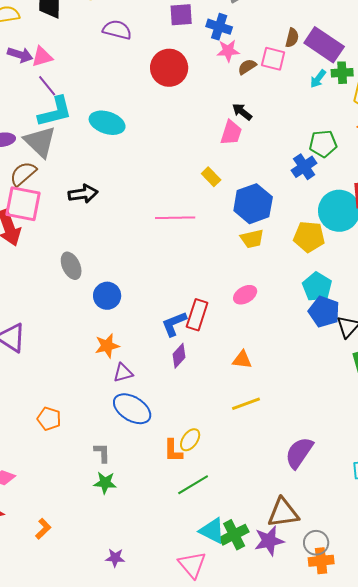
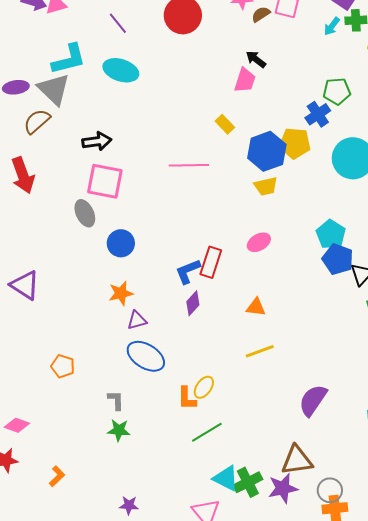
purple line: (47, 86) -> (118, 23), moved
pink square: (23, 204) -> (105, 181), moved
yellow pentagon: (309, 237) -> (295, 143), moved

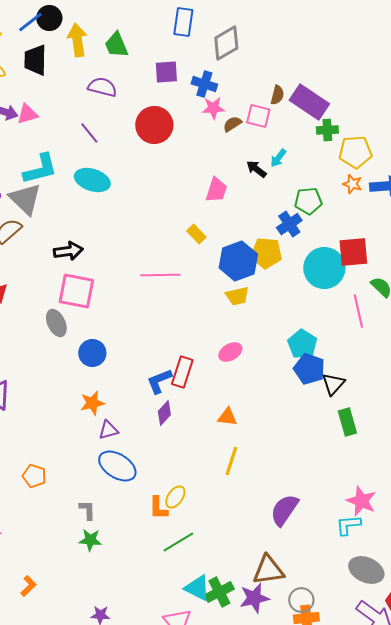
cyan arrow: (332, 26) -> (278, 158), moved
black arrow: (256, 59) -> (256, 169), moved
yellow line: (260, 351) -> (231, 461), turned -52

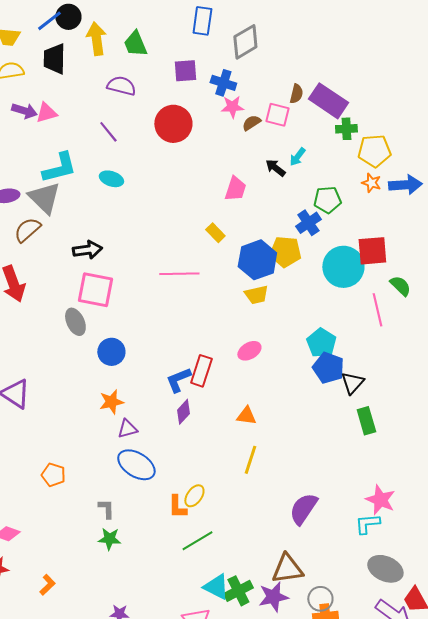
cyan ellipse: (92, 180) -> (111, 179), size x0.7

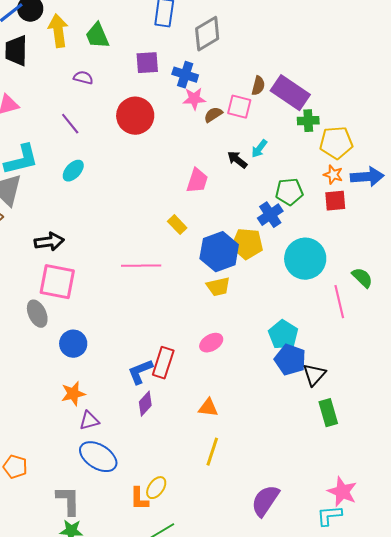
purple semicircle: (121, 86) -> (83, 78), size x0.7
cyan ellipse: (111, 179) -> (73, 171), turned -65
red square: (372, 251) -> (335, 201), moved, size x0.7
gray L-shape: (106, 509) -> (68, 501), size x1.5

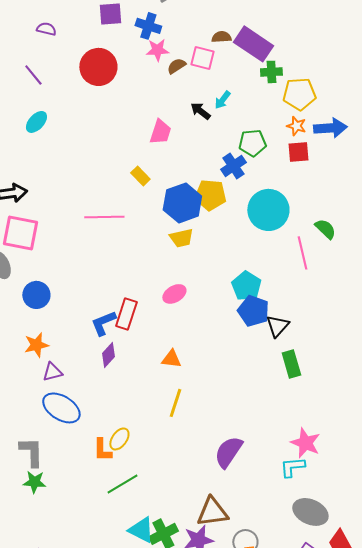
brown semicircle: (258, 86) -> (221, 37), turned -108

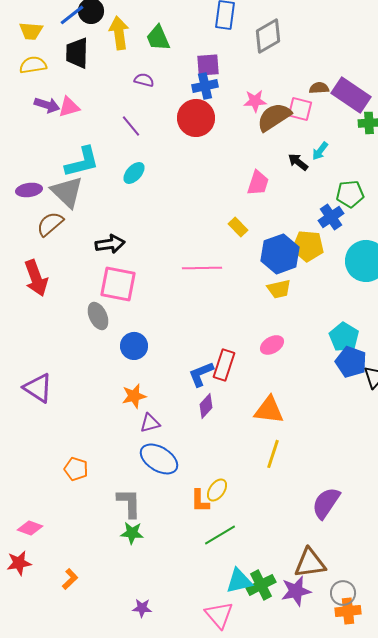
blue cross: (148, 26) -> (205, 86), moved, turned -30
brown semicircle: (176, 66) -> (274, 117), size x1.8
orange triangle: (171, 359) -> (269, 410), size x1.5
cyan triangle: (141, 530) -> (239, 581), turned -40

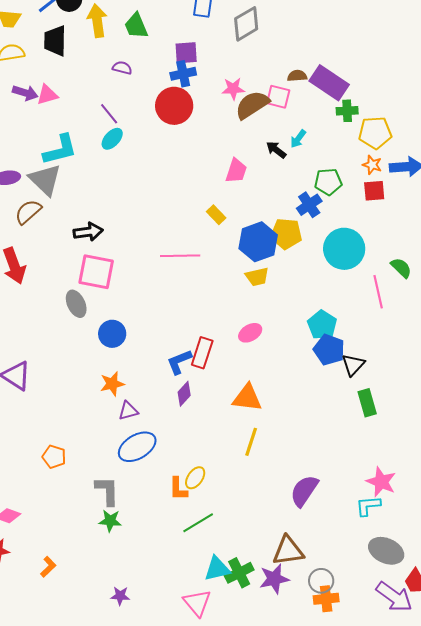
cyan ellipse: (134, 173) -> (112, 139), moved
blue ellipse: (159, 459) -> (137, 447), turned -63

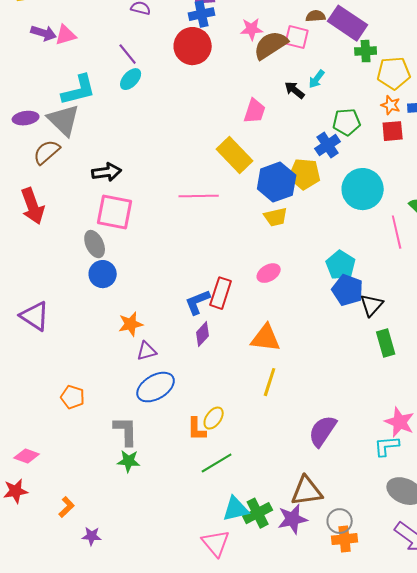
yellow rectangle: (216, 215) -> (235, 155), size x1.8
blue circle: (112, 334) -> (103, 274), moved
purple star: (120, 596) -> (92, 536), moved

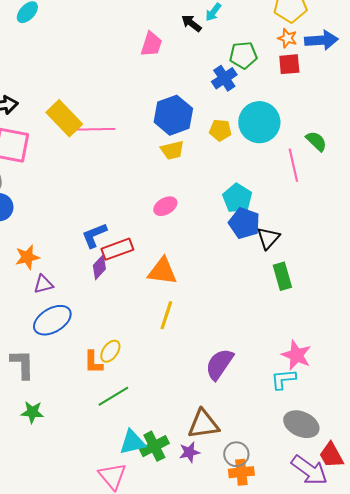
yellow rectangle: (235, 155) -> (64, 118), moved
yellow pentagon: (305, 174) -> (220, 130), moved, size x0.7
red rectangle: (221, 293) -> (117, 249), moved, turned 52
green star: (129, 461) -> (32, 412), moved
purple star: (293, 519) -> (189, 452), size x0.7

